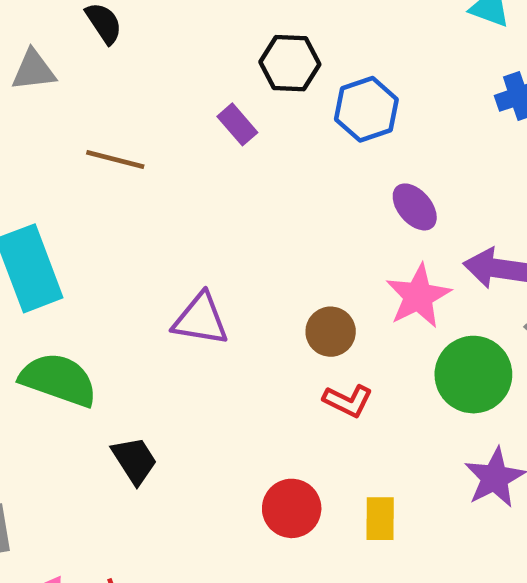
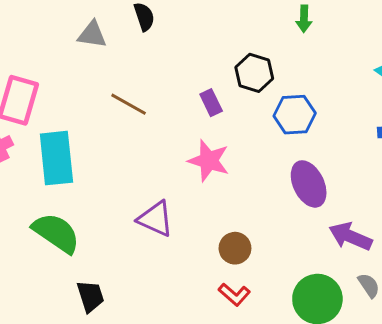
purple ellipse: (415, 207) -> (309, 184), size x1.4
pink star: (418, 296) -> (209, 161), moved, turned 30

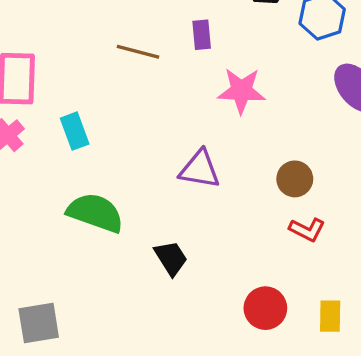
purple rectangle: (211, 103) -> (202, 35), moved, turned 35
cyan rectangle: (56, 158) -> (75, 131), size x0.6
black trapezoid: (90, 296) -> (171, 258), moved

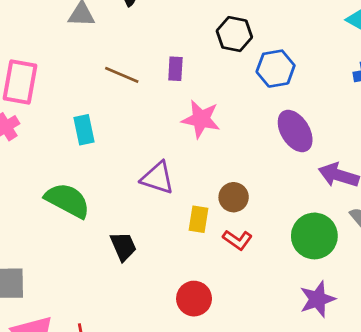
cyan rectangle: (75, 131) -> (84, 130), moved
yellow rectangle: (330, 316) -> (198, 219), moved

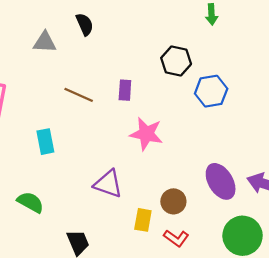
purple ellipse: (295, 131) -> (221, 181), moved
green semicircle: (67, 200) -> (30, 202), size x0.7

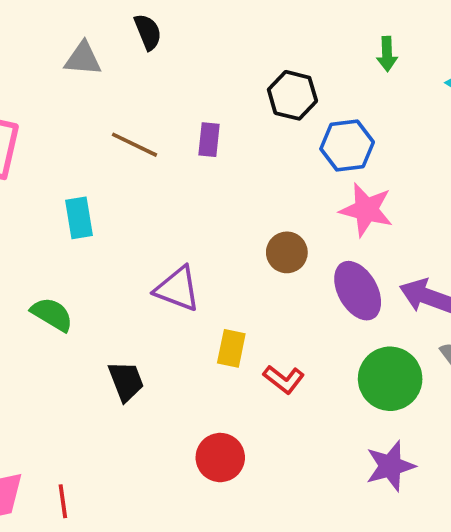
green arrow: (212, 14) -> (387, 54), moved
pink star: (146, 134) -> (366, 210), moved
brown circle: (173, 201) -> (287, 252), moved

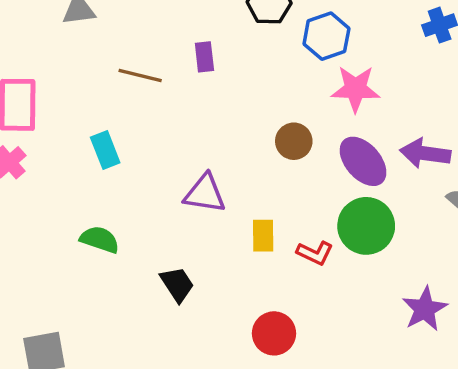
green circle: (390, 379) -> (366, 226), moved

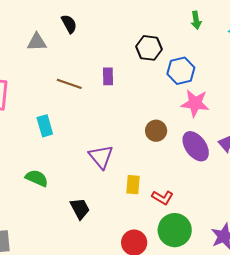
purple triangle: (205, 194) -> (101, 157), turned 36
green circle: (366, 226) -> (175, 230), moved

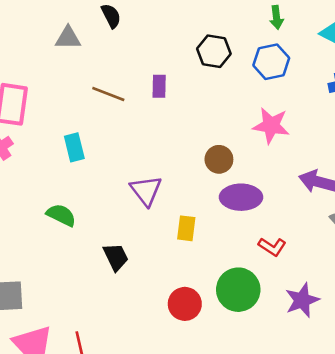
blue hexagon: (181, 71) -> (271, 62), moved
purple ellipse: (196, 146) -> (241, 197), moved, turned -56
red L-shape: (162, 198) -> (272, 247), moved

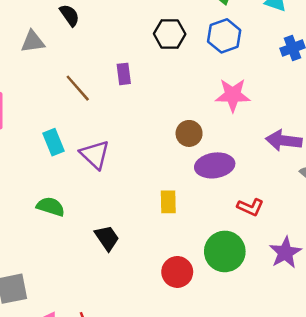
brown line: (108, 94) -> (78, 88), turned 36
purple triangle: (146, 190) -> (95, 155), moved

